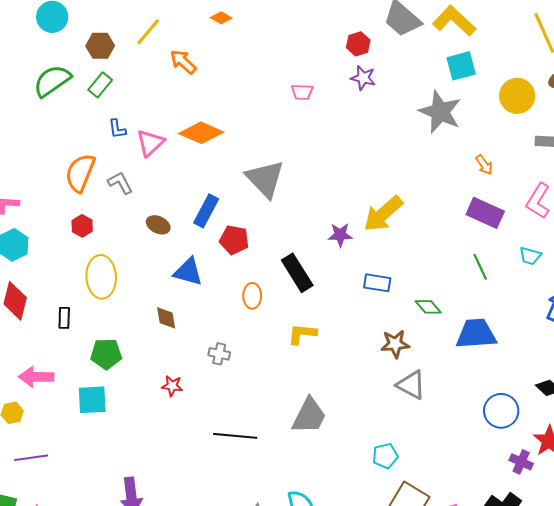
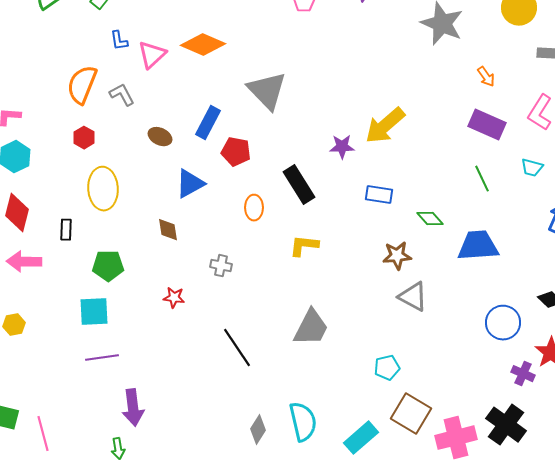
blue triangle: (188, 272) -> (190, 184), turned -44
pink arrow: (36, 377) -> (24, 262), moved
black line: (235, 436) -> (237, 348), turned 51
purple line: (31, 458) -> (102, 358), moved

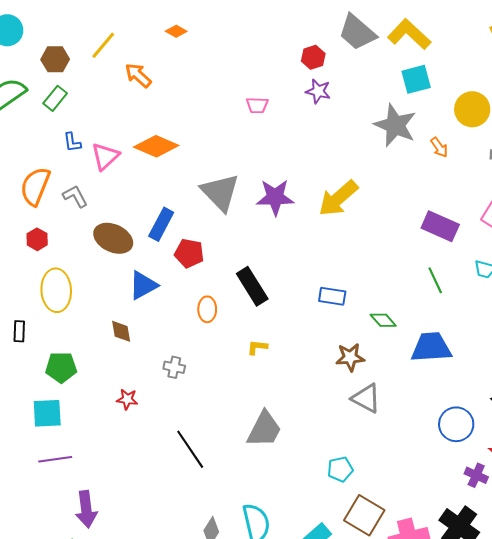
orange arrow: (486, 77) -> (439, 147), moved
yellow arrow: (385, 126) -> (338, 198), moved
brown ellipse: (160, 137) -> (113, 238), size x1.6
purple star: (342, 147) -> (275, 197), moved, size x1.5
yellow L-shape: (304, 246) -> (257, 347), size x0.7

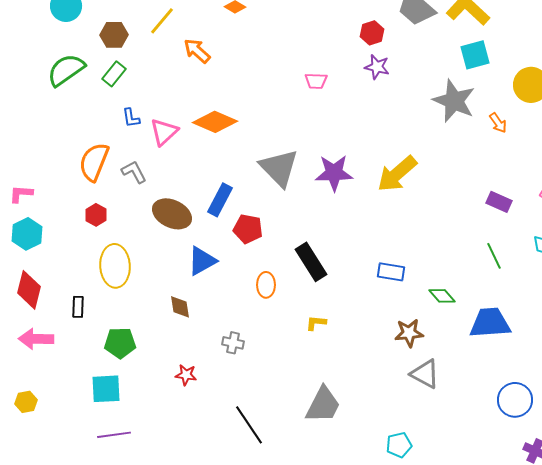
purple rectangle: (440, 226) -> (499, 202), size x0.7

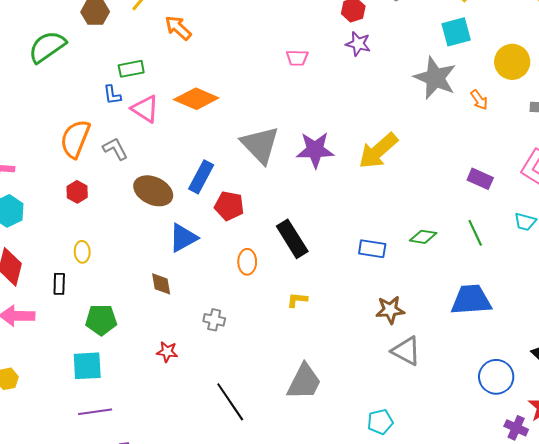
green rectangle: (114, 74) -> (131, 69), moved, turned 40
pink triangle: (164, 132) -> (145, 109), turned -44
yellow ellipse: (115, 266) -> (82, 252), moved, size x0.5
green diamond: (442, 296) -> (423, 237), moved, turned -40

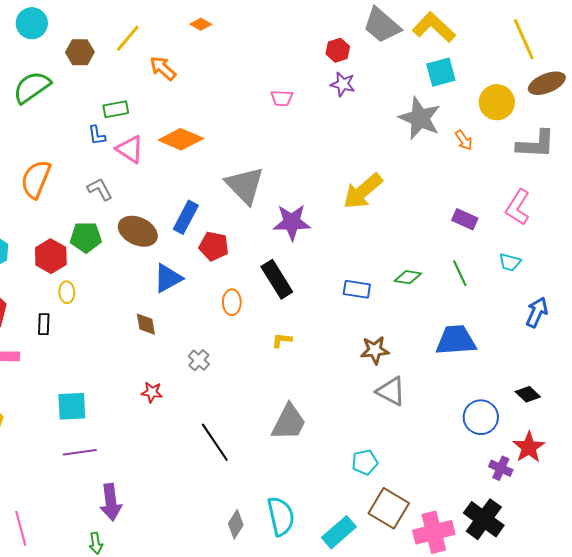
orange semicircle: (75, 139) -> (36, 179), moved
purple star: (315, 150) -> (292, 222), moved
red hexagon: (77, 192) -> (51, 256), moved, size x1.5
green pentagon: (101, 320) -> (86, 237), moved
gray cross: (214, 320) -> (199, 360), turned 30

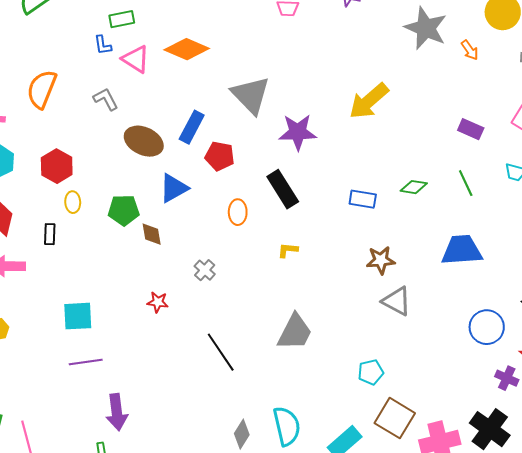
green pentagon: (86, 237) -> (124, 210), moved

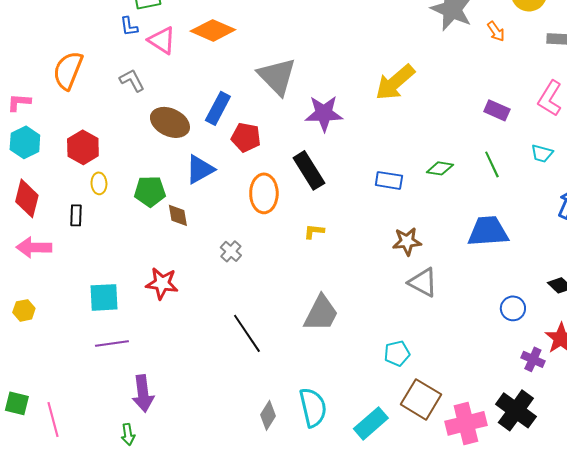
orange ellipse: (238, 212) -> (264, 193), size x1.5
red star: (158, 302) -> (162, 283), moved, size x1.5
blue circle: (487, 327) -> (513, 308), size x0.7

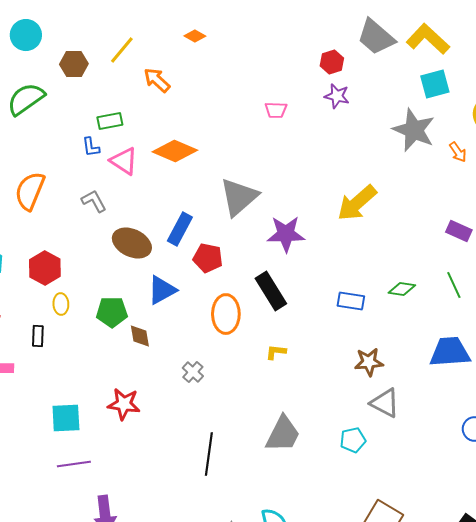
gray triangle: (277, 76) -> (239, 197), turned 33
black line: (247, 333) -> (209, 454), turned 42
cyan pentagon: (397, 353) -> (353, 440), moved

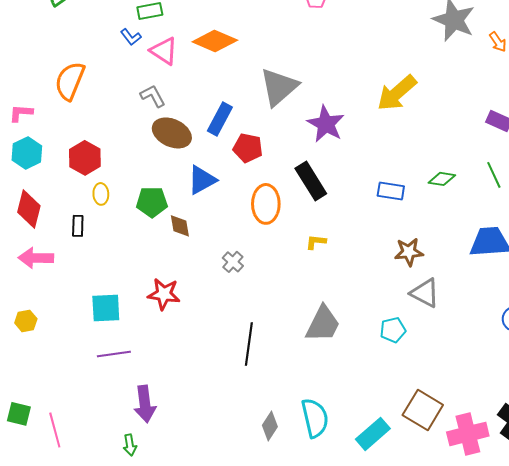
blue L-shape: (91, 147) -> (131, 37), turned -30
gray L-shape: (94, 201) -> (153, 96), moved
purple star: (286, 234) -> (326, 124), turned 30

